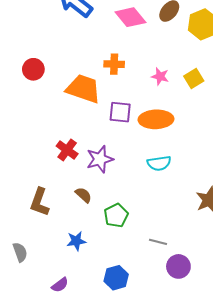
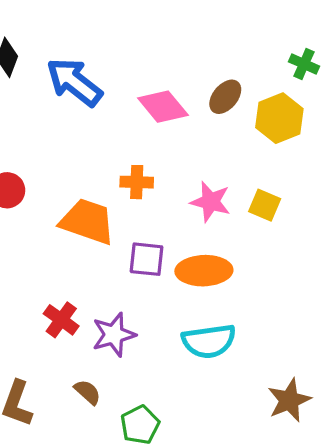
pink star: (160, 76) -> (211, 202), size x1.4
yellow square: (194, 78) -> (265, 205), turned -36
cyan semicircle: (159, 163) -> (209, 341), size x1.4

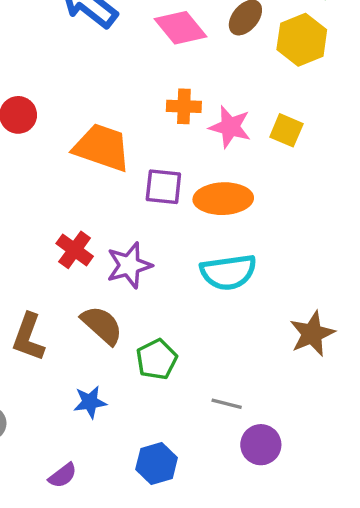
orange cross: (137, 182) -> (184, 106), moved
brown semicircle: (87, 392) -> (102, 325), size x1.5

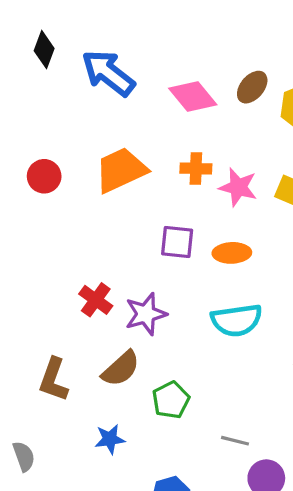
orange trapezoid: (102, 147) -> (121, 170), moved, turned -44
orange ellipse: (223, 199) -> (232, 253), size x0.7
brown semicircle: (102, 325) -> (121, 369), turned 96

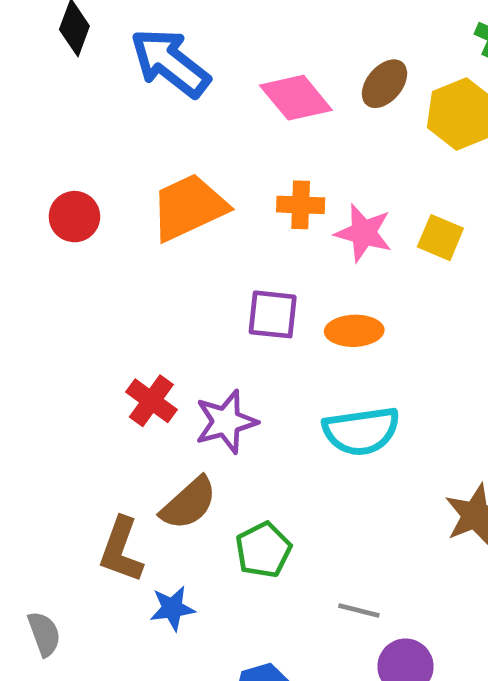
brown L-shape: (54, 380) -> (121, 550), moved

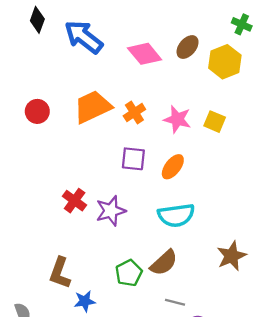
orange cross: (301, 205) -> (134, 113), moved, turned -35
orange ellipse: (354, 331) -> (173, 167), turned -50
brown semicircle: (189, 503) -> (164, 263), moved

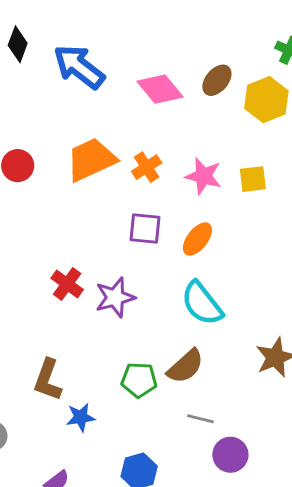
yellow square: (215, 122) -> (253, 179), turned -30
cyan semicircle: (176, 215) -> (202, 303), turned 60
green pentagon: (129, 273) -> (139, 380), turned 30

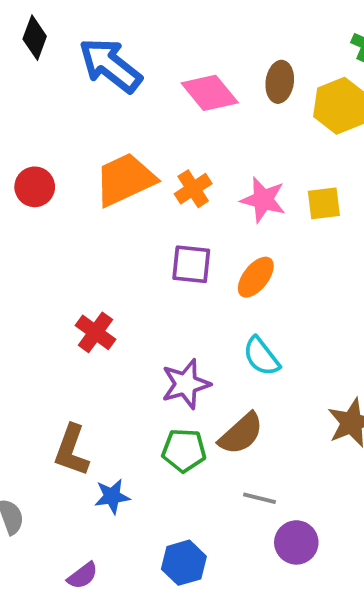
brown ellipse: (217, 80) -> (280, 82), turned -32
purple star: (115, 297) -> (186, 384), moved
cyan semicircle: (202, 303) -> (261, 356), size x0.7

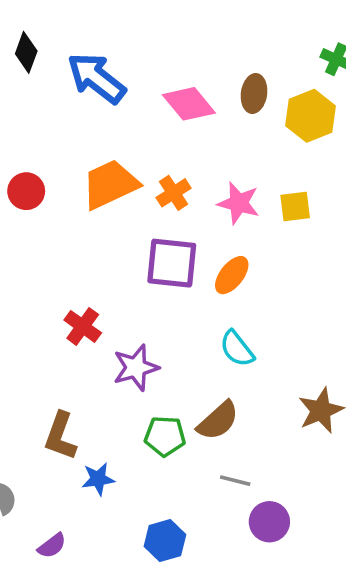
purple square: (191, 264) -> (172, 263), size x1.4
purple star: (186, 384) -> (136, 368), moved
purple semicircle: (83, 576) -> (52, 546), moved

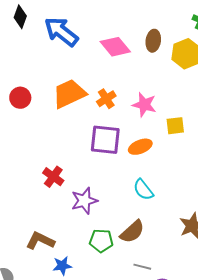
yellow square: (295, 207) -> (175, 126), moved
orange ellipse: (232, 275) -> (140, 147), turned 30
brown L-shape: (60, 436) -> (40, 241), turned 96

